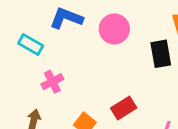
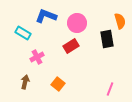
red rectangle: (124, 108) -> (71, 46), moved

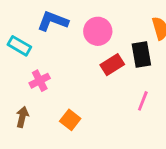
red rectangle: (71, 46) -> (112, 65), moved
pink line: (110, 89) -> (143, 101), moved

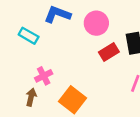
pink cross: (40, 81) -> (44, 76), moved
orange square: (70, 120) -> (72, 100), size x1.5

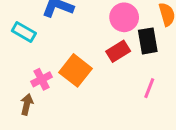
pink circle: (96, 23) -> (124, 17), moved
orange square: (72, 100) -> (75, 70), moved

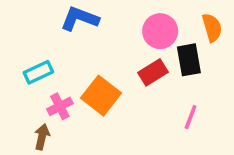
cyan rectangle: (24, 32) -> (38, 72), moved, turned -55

